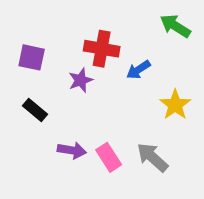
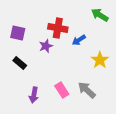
purple arrow: (72, 150) -> (34, 95), moved, turned 91

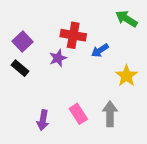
purple square: (18, 33) -> (22, 42), turned 35
black rectangle: (20, 63) -> (20, 68), moved
gray arrow: (87, 90) -> (110, 114), turned 48

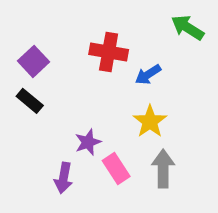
purple star: (58, 58) -> (88, 142), moved
yellow star: (126, 76) -> (150, 122), moved

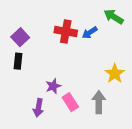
blue arrow: (148, 75) -> (90, 33), moved
black rectangle: (30, 101) -> (18, 61), turned 56
yellow star: (150, 122) -> (115, 74), moved

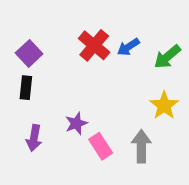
green arrow: (114, 17) -> (167, 57), moved, turned -72
red cross: (66, 31) -> (94, 45), turned 30
purple arrow: (38, 108) -> (34, 138), moved

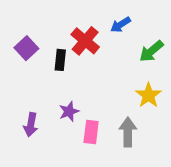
blue arrow: (128, 47) -> (120, 25), moved
black rectangle: (26, 88) -> (60, 60), moved
pink rectangle: (101, 146) -> (91, 132), turned 40

